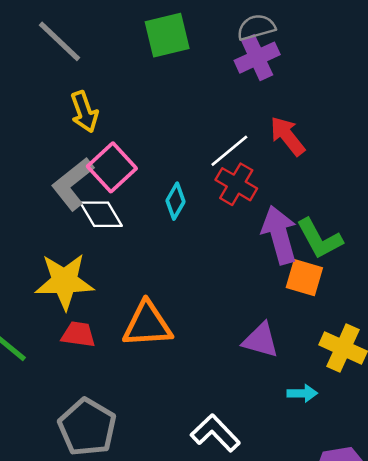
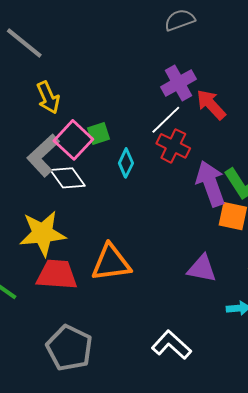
green square: (167, 35) -> (99, 133), moved, size x0.6
purple cross: (257, 58) -> (178, 83), moved
red trapezoid: (78, 334) -> (57, 275), size x1.5

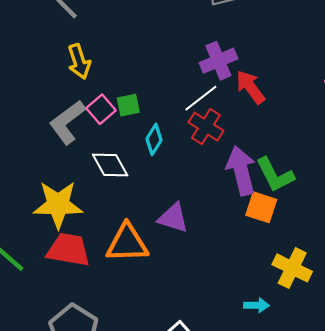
pink square: (73, 140) -> (101, 109), size x0.7
white diamond: (68, 178) -> (110, 165), moved
purple triangle: (202, 268) -> (173, 218), moved

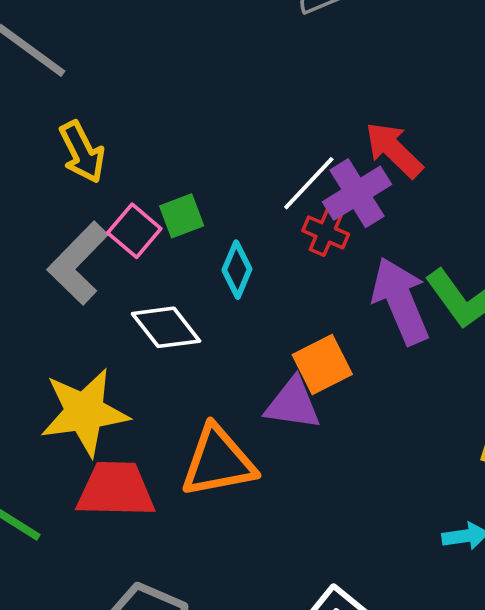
purple cross: (218, 61) -> (357, 193), moved
red cross: (206, 127) -> (326, 232), size x0.7
orange square: (261, 207) -> (322, 365), moved, turned -36

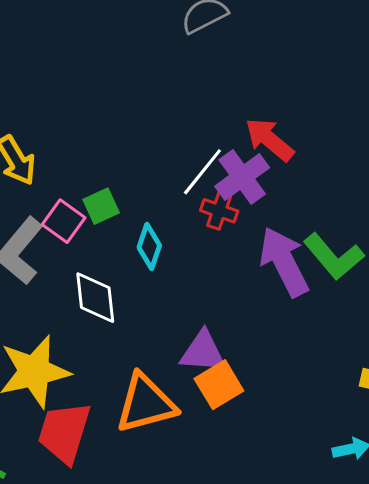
white diamond: (166, 327) -> (95, 298), turned 36
orange square: (322, 365) -> (219, 385), moved
red trapezoid: (116, 490) -> (64, 433), turned -70

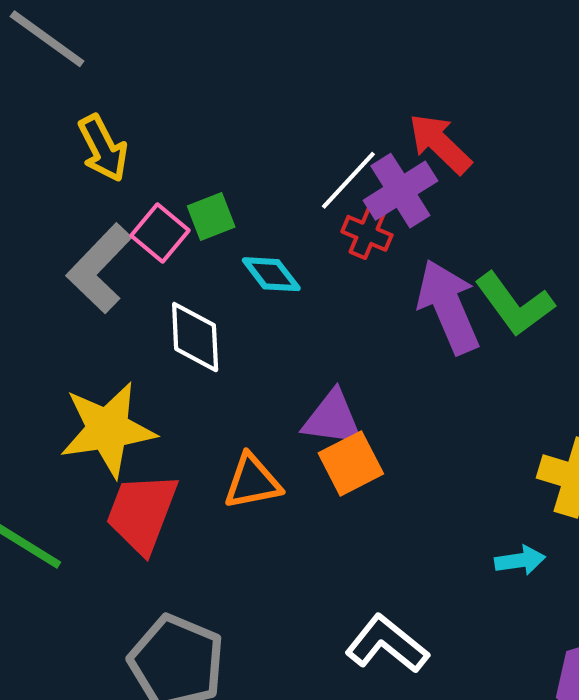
cyan diamond: (149, 246) -> (271, 274), turned -60
orange triangle: (146, 403) -> (252, 482), size x0.7

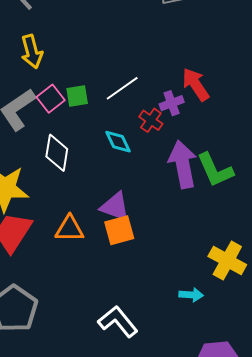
white line: (348, 180) -> (122, 88), moved
purple cross: (400, 191) -> (172, 103), size x0.7
cyan diamond: (271, 274) -> (118, 142), moved

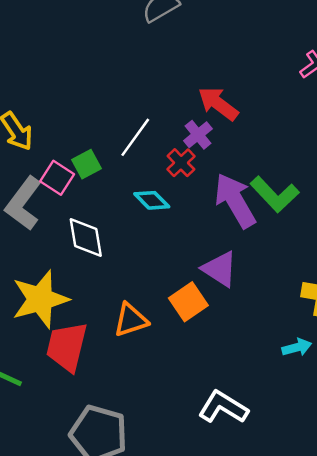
red cross: (151, 120) -> (181, 163), turned 30
purple triangle: (115, 207) -> (220, 269), moved, turned 32

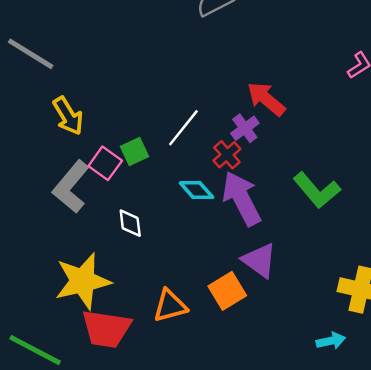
purple arrow: (235, 201) -> (242, 199), moved
white diamond: (86, 238) -> (130, 223), size x0.7
red trapezoid: (67, 347) -> (106, 329), turned -98

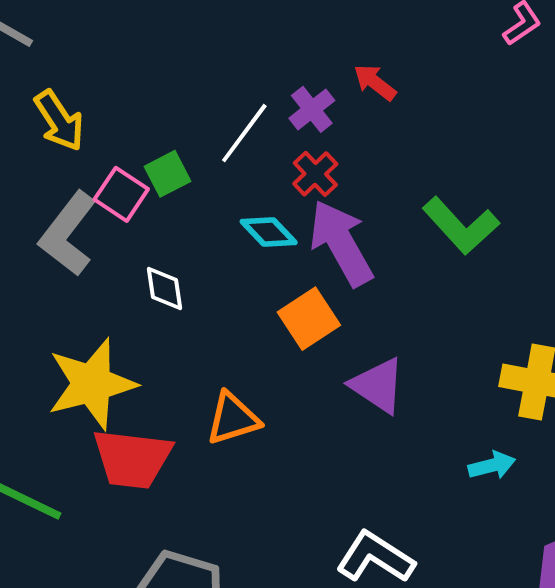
red arrow: (266, 99) -> (375, 82), size x0.7
purple cross: (245, 128) -> (312, 109), moved
purple triangle: (259, 260) -> (378, 386), moved
orange square: (227, 291) -> (309, 319), moved

